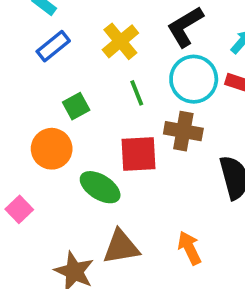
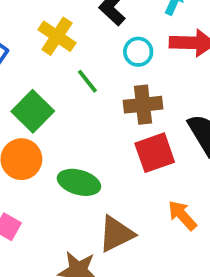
cyan circle: (194, 79) -> (138, 52), size x0.6
green square: (76, 106) -> (33, 111), size x1.5
red square: (139, 154) -> (155, 153), moved

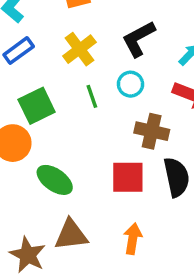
cyan circle: (138, 52) -> (131, 84), moved
brown cross: (143, 105) -> (152, 131), moved
orange arrow: (182, 215) -> (133, 239), turned 32

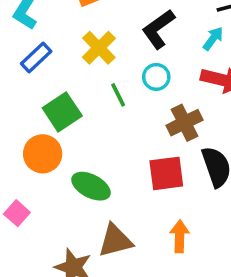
brown cross: (152, 131) -> (185, 123), turned -32

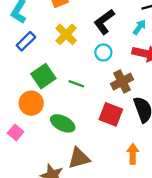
green line: (118, 95) -> (76, 84), moved, turned -42
red square: (166, 173) -> (111, 114), turned 30
pink square: (17, 213) -> (16, 132), moved
orange arrow: (180, 236) -> (133, 154), moved

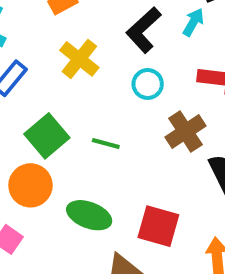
cyan arrow: (139, 27) -> (193, 22), moved
red square: (111, 114) -> (158, 226), moved

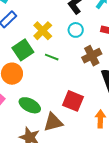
yellow cross: (79, 59) -> (43, 31), moved
green ellipse: (89, 215) -> (30, 105), moved

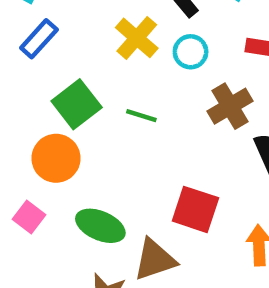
yellow cross: (43, 31) -> (137, 38), moved

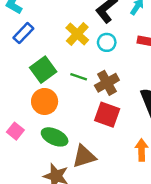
brown cross: (230, 106) -> (107, 83), moved
orange circle: (56, 158) -> (45, 101), moved
red square: (195, 209) -> (107, 115), moved

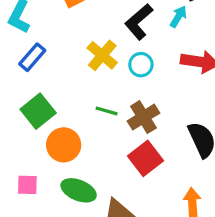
green square: (43, 70) -> (38, 111), moved
red square: (107, 115) -> (145, 158), turned 35
pink square: (15, 131) -> (27, 185), turned -35

